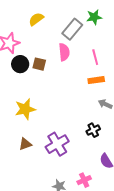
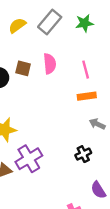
gray rectangle: (72, 29) -> (50, 22), moved
brown square: (39, 64) -> (23, 68), moved
purple cross: (57, 144) -> (29, 159), moved

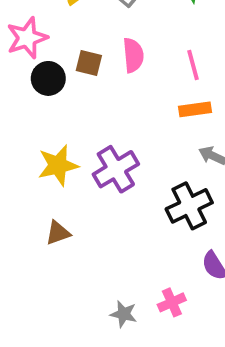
black cross: (83, 154) -> (189, 206), size x1.6
purple cross: (29, 159) -> (116, 169), moved

